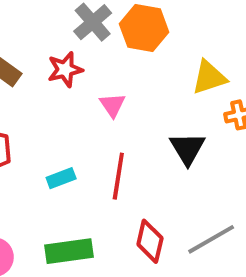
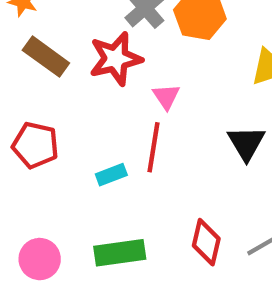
red star: (65, 70) -> (116, 59), size x1.4
red line: (118, 176) -> (154, 147), moved

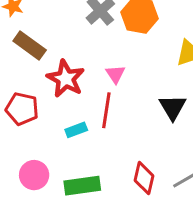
red star: (116, 59) -> (66, 79), moved, turned -30
pink circle: (40, 259) -> (34, 175), moved

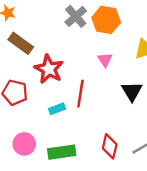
pink triangle: (115, 74) -> (105, 60), moved

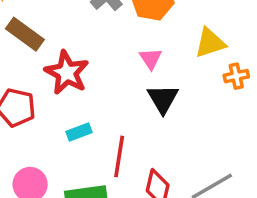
black triangle: (132, 91) -> (163, 99), moved
red line: (80, 94) -> (119, 156), moved

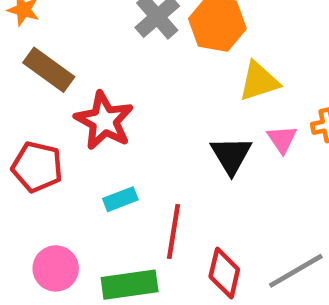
yellow triangle: (210, 43) -> (259, 81), moved
pink triangle: (151, 59) -> (282, 139), moved

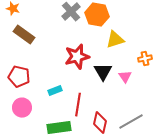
red star: (104, 121) -> (77, 57), moved, turned 30
pink triangle: (282, 139) -> (125, 77), moved
pink circle: (56, 268) -> (22, 108), moved

